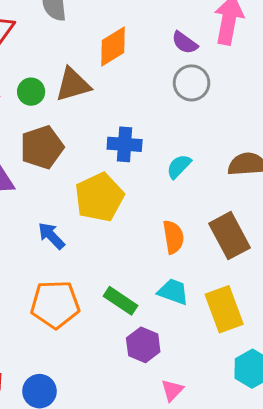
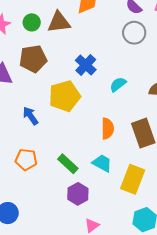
blue cross: (125, 144) -> (86, 65), turned 30
orange pentagon: (55, 304) -> (26, 160), size x0.7
yellow rectangle: (224, 309) -> (133, 179), turned 32

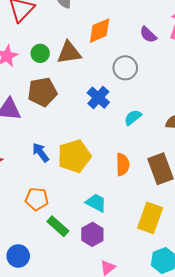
gray circle: (134, 33) -> (125, 68), moved
yellow pentagon: (65, 96) -> (74, 156), moved
cyan trapezoid: (102, 163) -> (96, 203), moved
green rectangle: (68, 164) -> (58, 226), moved

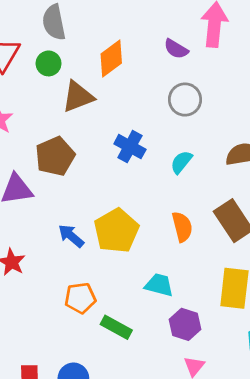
green circle: (40, 53) -> (49, 63), moved
gray circle: (125, 68) -> (185, 100), moved
purple hexagon: (92, 234) -> (185, 324), moved

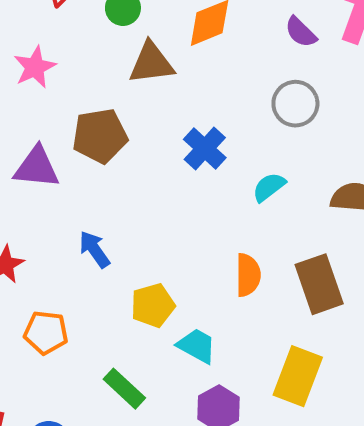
yellow pentagon: (116, 231) -> (153, 305), moved, size x0.7
orange pentagon: (80, 298) -> (46, 333), moved

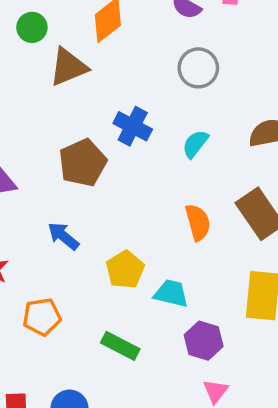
brown pentagon: (100, 136) -> (83, 163), moved

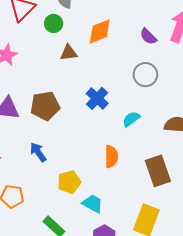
brown triangle: (68, 67) -> (69, 53), size x0.7
brown pentagon: (83, 163) -> (45, 106), moved
orange semicircle: (198, 222) -> (111, 156), moved

